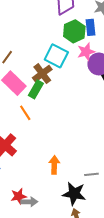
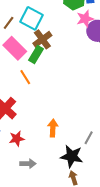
cyan square: (56, 56) -> (31, 18), moved
gray line: (91, 174) -> (89, 138), turned -56
red star: (19, 196) -> (17, 139), moved

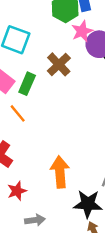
brown cross: (42, 39) -> (59, 64), moved
orange arrow: (53, 128) -> (60, 172), size x1.4

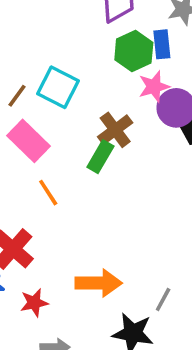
green rectangle: (27, 84) -> (100, 157), moved
orange arrow: (60, 172) -> (99, 283), turned 88

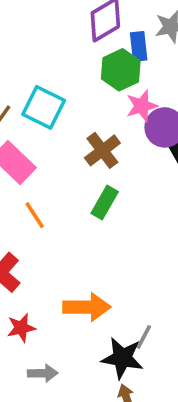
blue rectangle: (162, 44) -> (139, 46), moved
green rectangle: (100, 157) -> (105, 202), moved
gray line: (163, 300) -> (144, 337), moved

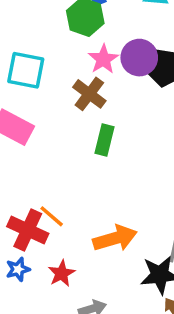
pink star: (142, 106) -> (103, 59), moved
orange line: (35, 215) -> (52, 216), moved

